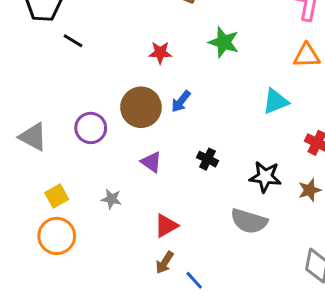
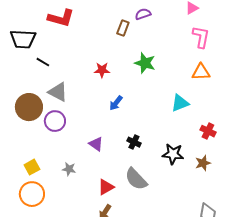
brown circle: (141, 107) -> (29, 107), moved
gray triangle: (33, 137) -> (58, 92), moved
gray semicircle: (249, 221) -> (136, 179), moved, turned 30

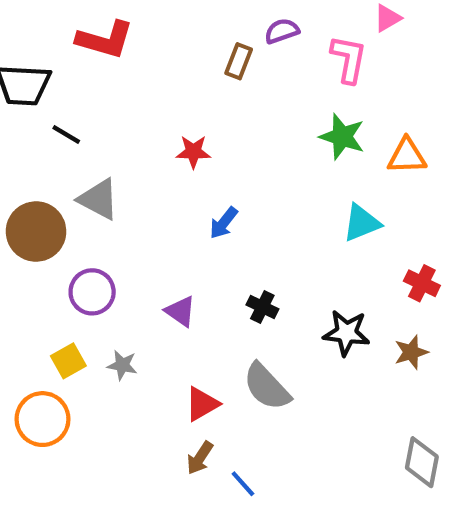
pink L-shape: (201, 37) -> (349, 59), moved
green star: (145, 63) -> (342, 137), moved
purple circle: (55, 121) -> (92, 292), moved
yellow square: (32, 167) -> (68, 361), moved

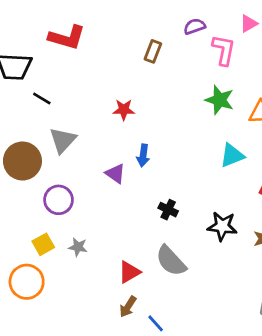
purple semicircle: (282, 31) -> (195, 26), moved
gray triangle: (99, 199) -> (63, 140), turned 44
blue arrow: (224, 223) -> (143, 155), turned -30
purple triangle: (180, 311) -> (115, 173), moved

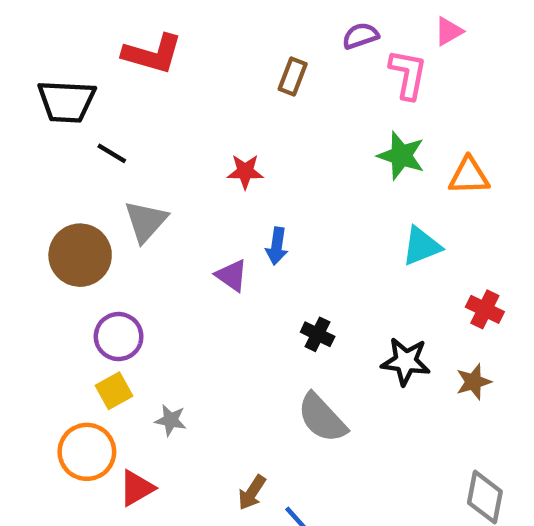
purple circle: (59, 200) -> (119, 337), moved
gray star: (78, 247) -> (171, 420), moved
red triangle: (129, 272) -> (137, 488), moved

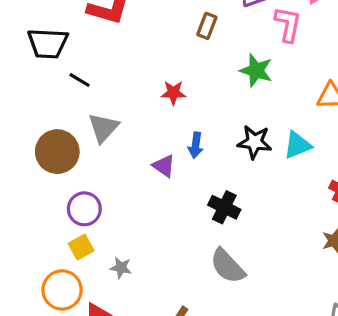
green star: (401, 156) -> (256, 70), moved
black cross: (318, 334) -> (224, 207), size x1.4
black star: (406, 361) -> (255, 142), moved

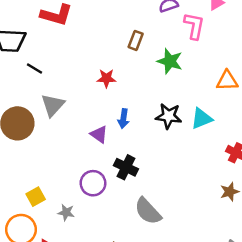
brown rectangle: (207, 26) -> (136, 40), moved
black cross: (224, 207) -> (126, 167), moved
purple circle: (84, 209) -> (93, 183), moved

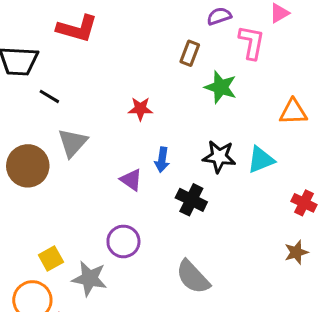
brown rectangle: (136, 40) -> (190, 53), moved
black cross: (126, 167) -> (191, 200), moved
gray star: (66, 212) -> (89, 279), size x1.6

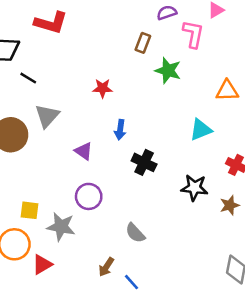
black star: (219, 157) -> (194, 188), moved
purple triangle: (131, 180) -> (84, 151), moved
yellow square: (51, 258) -> (29, 210), turned 36
gray semicircle: (193, 277) -> (135, 233), moved, size x0.7

